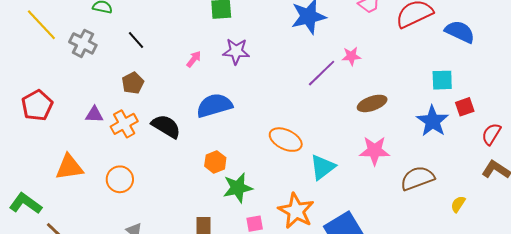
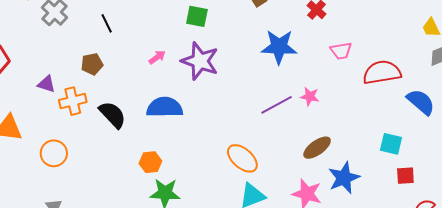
purple star: (236, 51) -> (200, 61), size x1.4
brown ellipse: (372, 103) -> (317, 148), turned -32
blue star: (433, 121) -> (344, 178), moved
orange ellipse: (286, 140) -> (242, 158), moved

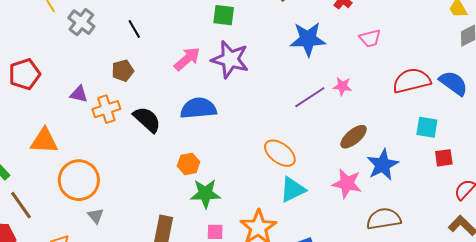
pink arrow: (157, 57) -> (187, 59), size x1.6
red semicircle: (382, 72) -> (412, 81), moved
orange circle: (54, 153) -> (79, 180), moved, size x1.5

